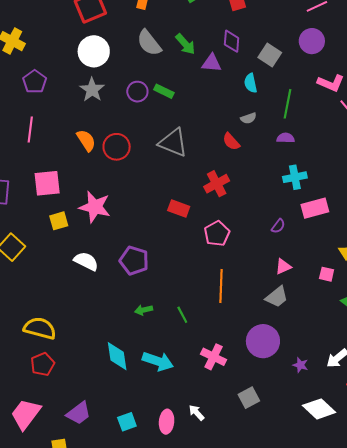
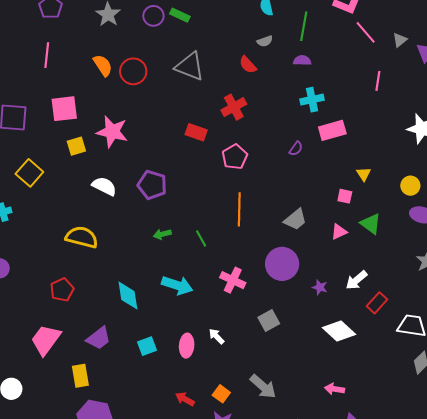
pink triangle: (283, 267) -> (339, 232), moved
yellow semicircle: (40, 328) -> (82, 237), moved
cyan diamond: (117, 356) -> (128, 295), moved

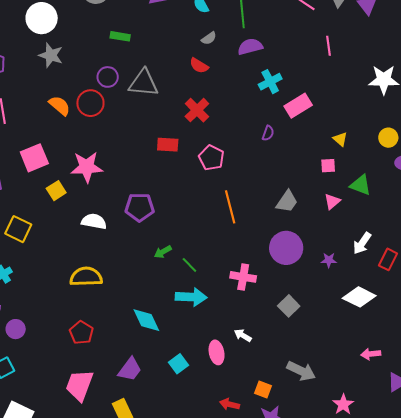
purple circle: (153, 16) -> (108, 77), moved
purple semicircle: (302, 60) -> (250, 47), size x1.4
green line: (201, 238) -> (189, 265), moved

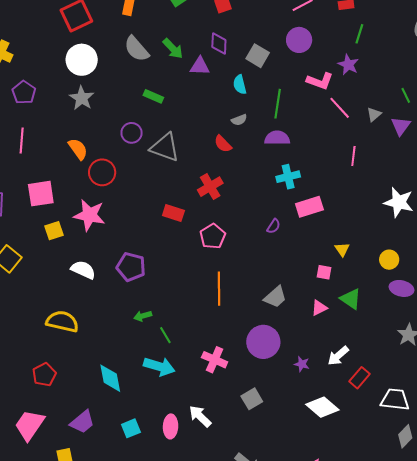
red circle: (90, 103) -> (102, 172), moved
white arrow: (243, 335) -> (200, 416), size x1.4

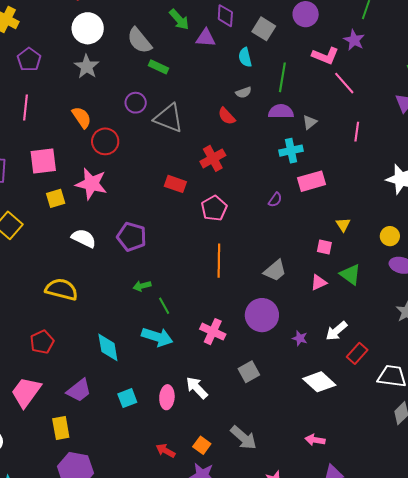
gray semicircle: (137, 49) -> (139, 41), moved
gray triangle: (374, 114) -> (310, 122), moved

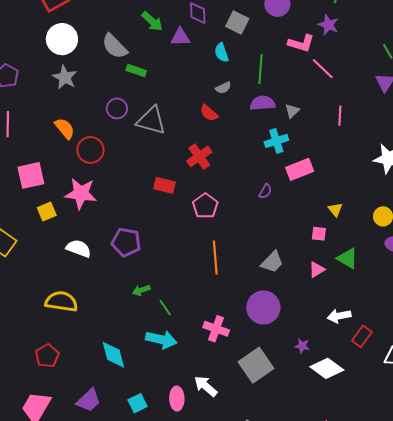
white arrow: (336, 331) -> (339, 316), turned 35
purple star: (300, 338) -> (302, 346), moved
gray square: (249, 372) -> (256, 365), size x1.6

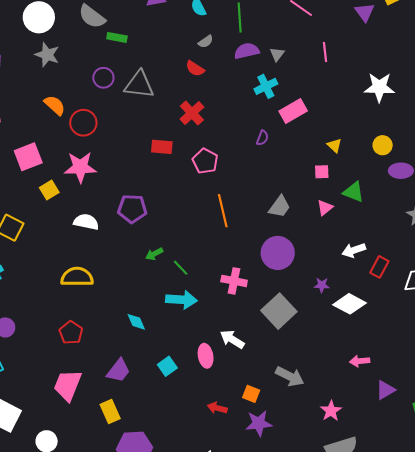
cyan diamond: (113, 355) -> (136, 322), size x0.7

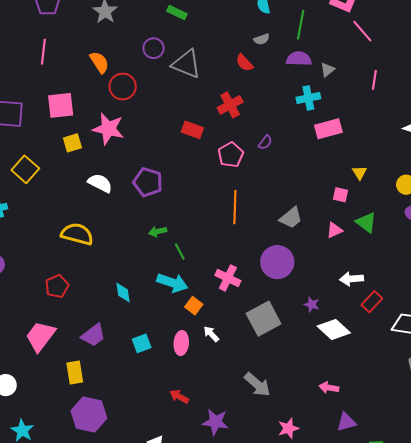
purple semicircle: (262, 138) -> (265, 142), moved
white arrow: (232, 339) -> (211, 334), size x0.7
orange square: (251, 394) -> (194, 306), moved

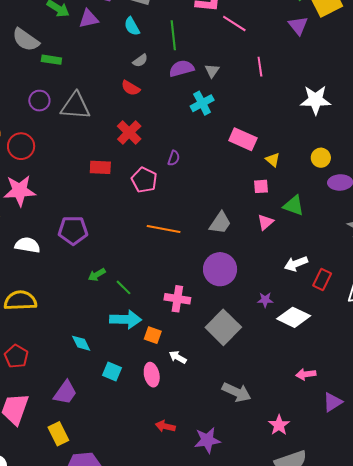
pink rectangle: (328, 129) -> (243, 139), moved, turned 56
orange line: (235, 207) -> (164, 229), turned -64
cyan square: (142, 343) -> (112, 372), moved, turned -30

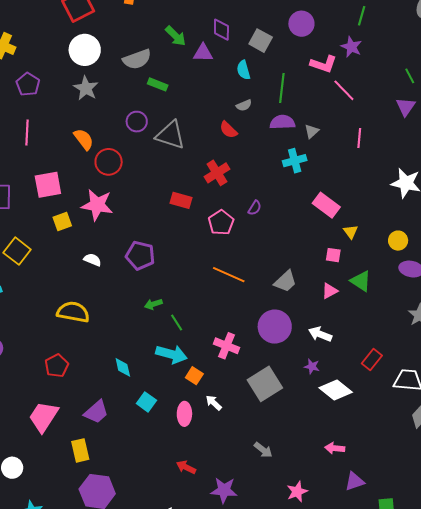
gray semicircle: (26, 40) -> (137, 59), turned -68
white semicircle: (27, 245) -> (93, 260), size x0.7
white arrow: (296, 264) -> (320, 334), moved, turned 30
gray arrow: (237, 392) -> (263, 450), size x0.7

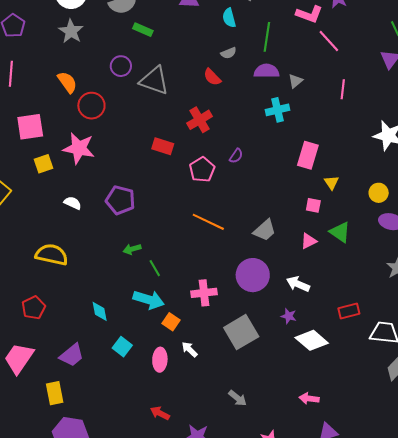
pink rectangle: (326, 205) -> (308, 155), turned 68
pink cross: (227, 346) -> (204, 293), turned -30
red rectangle: (372, 359) -> (349, 311), turned 35

